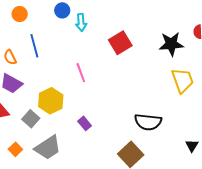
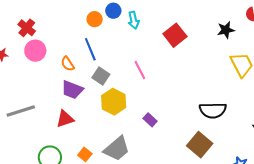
orange circle: (20, 14) -> (95, 19), moved
black star: (171, 44) -> (226, 30), size x0.7
gray square: (31, 119) -> (101, 76), moved

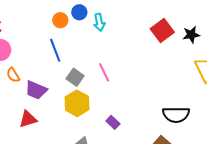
red square: (175, 35) -> (162, 31), moved
orange semicircle: (68, 64) -> (13, 75), moved
gray square: (101, 76) -> (75, 77), moved

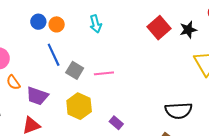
blue circle: (79, 12) -> (38, 22), moved
pink line: (104, 72) -> (104, 73), turned -66
gray square: (75, 77) -> (75, 70), moved

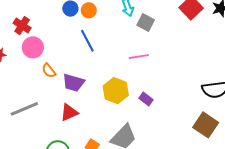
gray square: (75, 70) -> (146, 22), moved
purple rectangle: (116, 123) -> (146, 99), moved

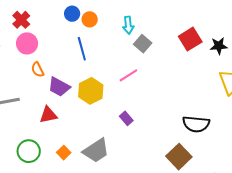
pink line: (139, 57) -> (128, 75), turned -36
yellow hexagon: (116, 91) -> (91, 91), moved

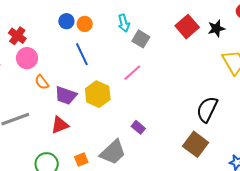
purple rectangle: (126, 118) -> (138, 127), moved
black semicircle: (196, 124) -> (207, 109), turned 120
orange square: (64, 153) -> (81, 160), turned 32

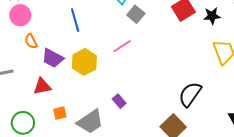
orange square: (81, 160) -> (60, 113), moved

